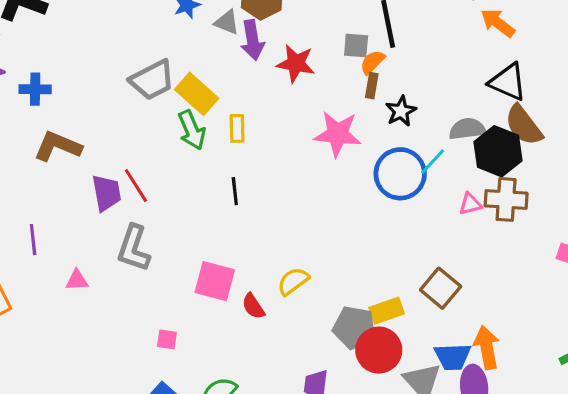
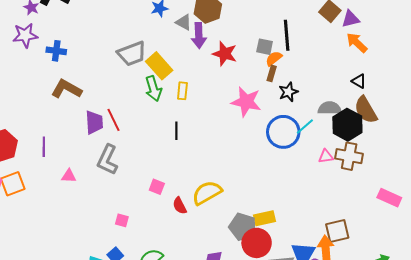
black triangle: (508, 82) -> (359, 81), size x0.6
pink square: (215, 281) -> (157, 187), size x0.6
yellow semicircle: (293, 281) -> (207, 193), size x1.4
brown square: (441, 288) -> (337, 231), moved, turned 30

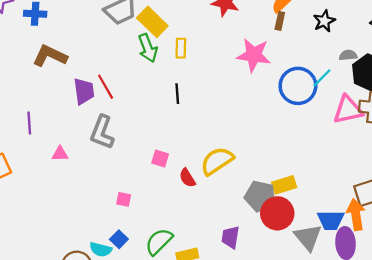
black star: (288, 92) -> (324, 21), moved
gray semicircle: (330, 108) -> (348, 55), size x0.7
pink triangle: (326, 156) -> (348, 110), size x1.8

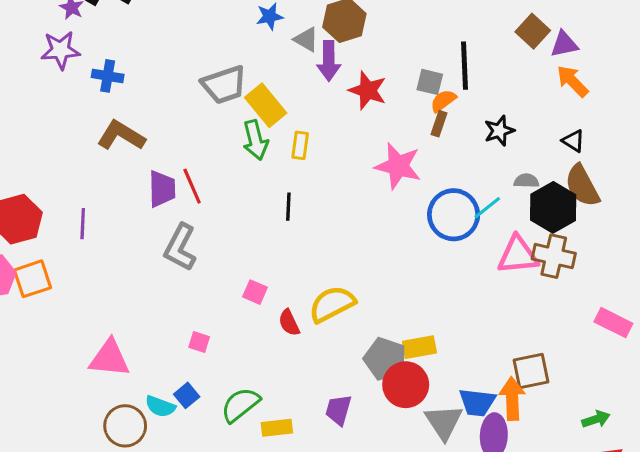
pink triangle: (60, 154) -> (109, 358), moved, size x1.8

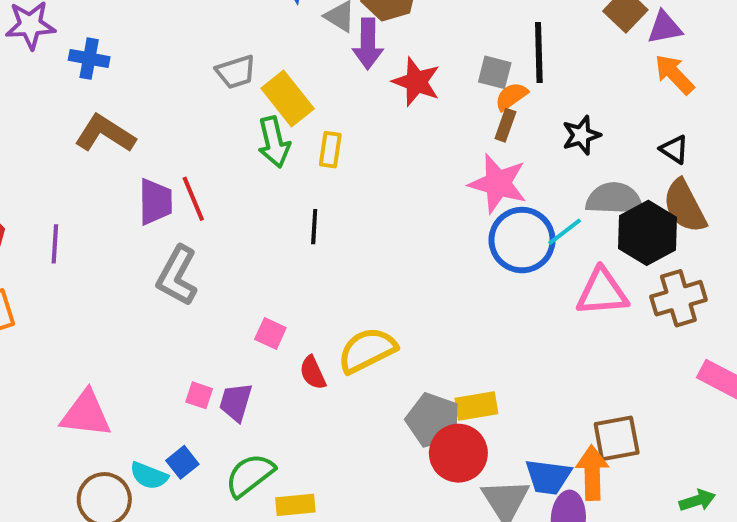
gray trapezoid: (224, 85) -> (236, 72), size x0.7
pink star: (398, 166) -> (498, 183), moved
gray semicircle: (526, 181) -> (614, 199), size x1.8
brown cross: (554, 256) -> (678, 298), moved, turned -30
purple trapezoid: (339, 410) -> (236, 402), moved

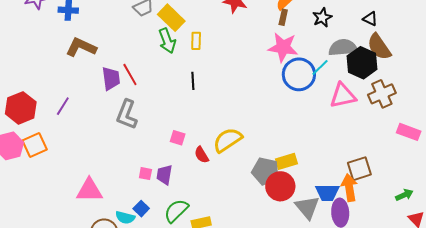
purple line: (55, 244) -> (63, 106), turned 36

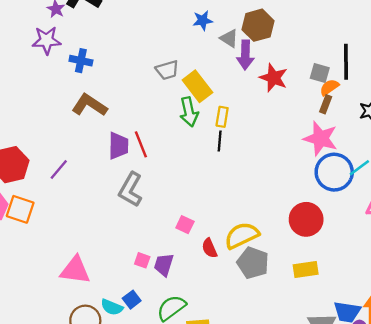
black line: (193, 81) -> (220, 141), moved
orange square: (35, 145) -> (20, 209), turned 35
gray pentagon: (265, 171) -> (253, 263), moved
red circle: (280, 186) -> (306, 219), moved

